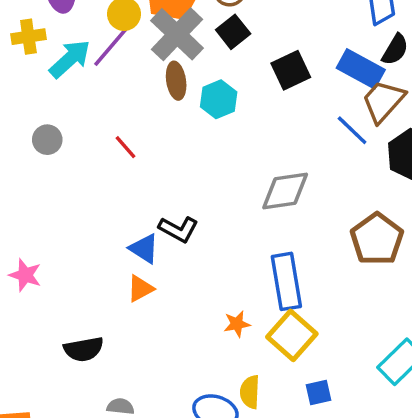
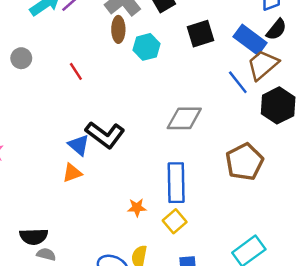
black L-shape: (178, 229) -> (105, 135), size x1.4
yellow square: (292, 335) -> (175, 221), size x0.7
black semicircle: (84, 349) -> (34, 237), moved

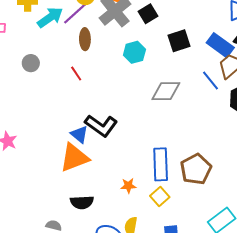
brown ellipse: (118, 29) -> (85, 39), moved
gray diamond: (184, 118) -> (166, 91), moved
brown pentagon: (244, 162) -> (196, 169), moved
orange triangle: (72, 173) -> (74, 158), size x1.8
black semicircle: (34, 237) -> (82, 202), moved

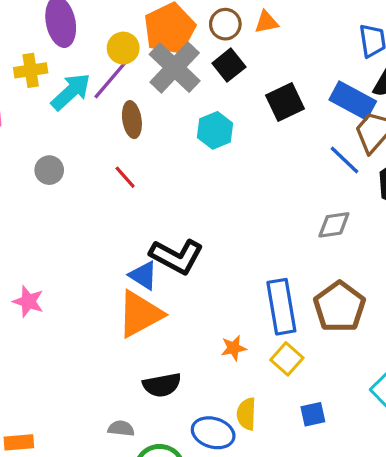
gray diamond: (166, 91) -> (334, 225), moved, size x0.7

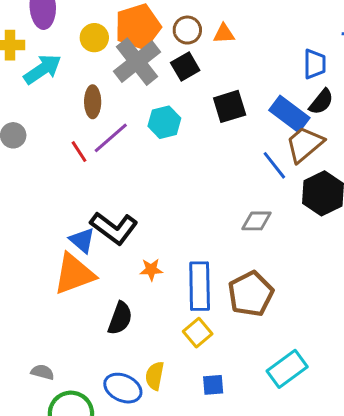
purple line: (110, 80) -> (111, 138), moved
orange star: (234, 348) -> (151, 270), moved
black semicircle: (162, 385) -> (120, 318), moved, turned -68

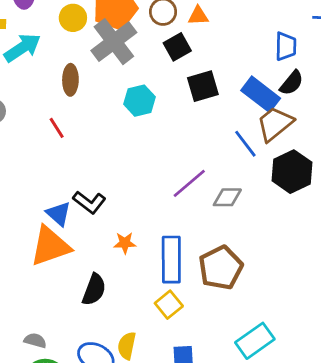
black square: (185, 66) -> (177, 47), moved
purple line: (111, 138) -> (189, 183), moved
black L-shape: (114, 228) -> (89, 202), size x0.7
gray semicircle: (42, 372) -> (35, 341), moved

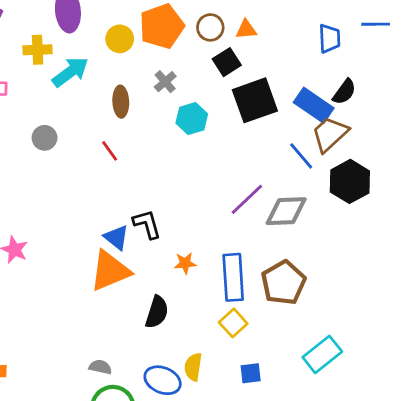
gray cross: (114, 42) -> (165, 82), moved, size x0.5
blue trapezoid: (286, 46) -> (330, 39), moved
black square: (203, 86) -> (255, 100), size x1.4
gray diamond: (227, 197) -> (286, 211), size x1.4
black L-shape: (89, 202) -> (147, 224), turned -140

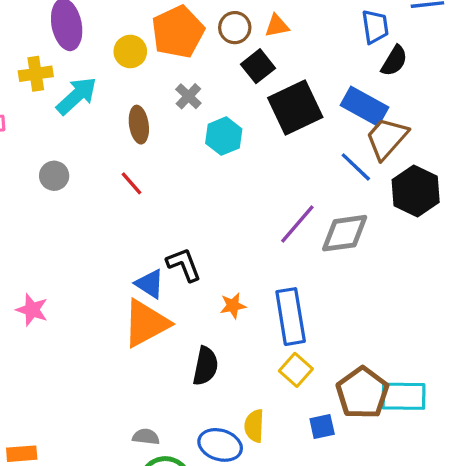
black semicircle: (344, 92) -> (394, 61), moved
brown pentagon: (283, 283) -> (362, 393), moved
cyan rectangle: (322, 354) -> (404, 396), turned 45

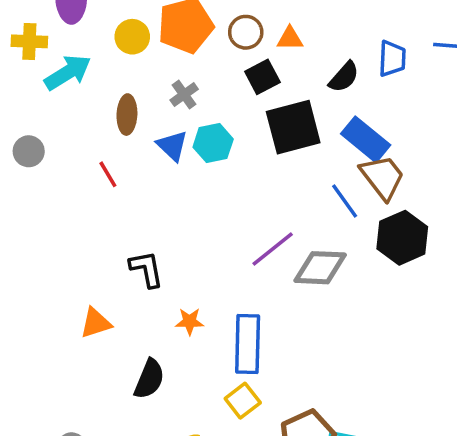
black semicircle: (394, 61) -> (344, 77), moved
brown trapezoid: (387, 138) -> (382, 177), turned 90
blue triangle: (150, 284) -> (172, 146), moved
orange triangle: (146, 323) -> (96, 323), size x0.6

